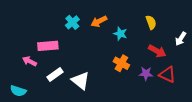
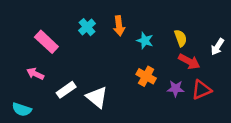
orange arrow: (99, 21) -> (119, 26), turned -70
yellow semicircle: (151, 22) -> (181, 38), moved
pink rectangle: (48, 46) -> (46, 42), moved, turned 48
red triangle: (167, 74) -> (201, 90), turned -48

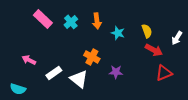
pink rectangle: (46, 42) -> (43, 19), moved
orange cross: (146, 76) -> (92, 57), moved
purple star: (176, 89) -> (116, 72), moved

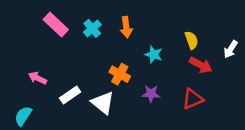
cyan star: (118, 33) -> (154, 55), moved
red triangle: (164, 73) -> (193, 99), moved
cyan semicircle: (18, 89) -> (23, 116), turned 105

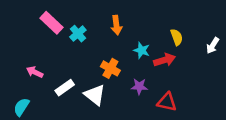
cyan cross: (92, 28) -> (78, 34), moved
red arrow: (201, 65) -> (165, 60), moved, turned -45
red triangle: (193, 99) -> (167, 102), moved, turned 35

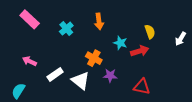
pink rectangle: (51, 23) -> (30, 19), moved
purple star: (139, 86) -> (110, 75), moved

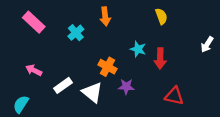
orange arrow: (99, 21) -> (105, 16), moved
yellow semicircle: (150, 32) -> (161, 16), moved
red arrow: (140, 51) -> (160, 58), turned 108
red triangle: (142, 87) -> (174, 96), moved

